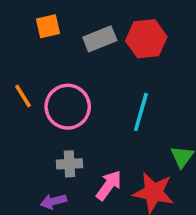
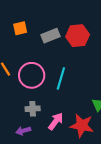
cyan line: (141, 112) -> (61, 78), moved

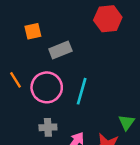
gray rectangle: (50, 36) -> (60, 50), moved
red hexagon: (78, 36) -> (108, 19), moved

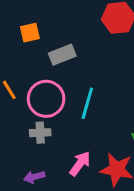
gray cross: (48, 127) -> (40, 133), moved

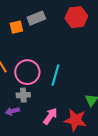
gray rectangle: (62, 55) -> (36, 18), moved
purple arrow: (34, 177) -> (12, 111), moved

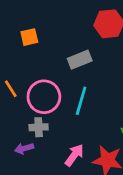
gray rectangle: (36, 18) -> (80, 60), moved

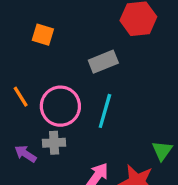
orange square: (29, 37) -> (43, 35), turned 30
purple arrow: (24, 148) -> (25, 154), moved, turned 48

